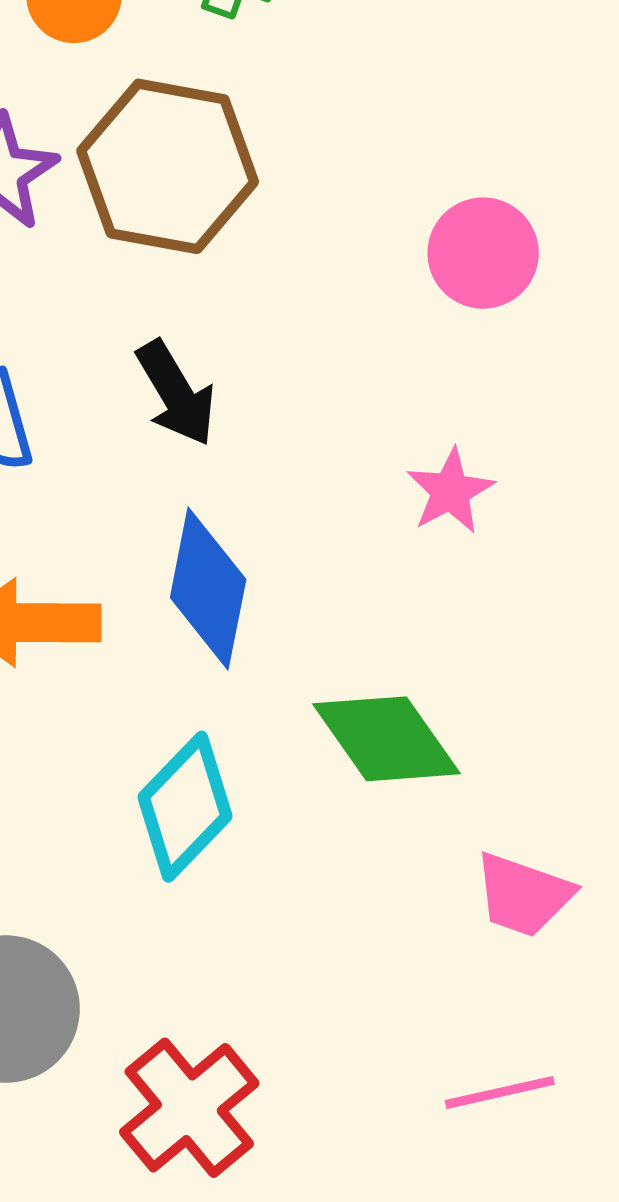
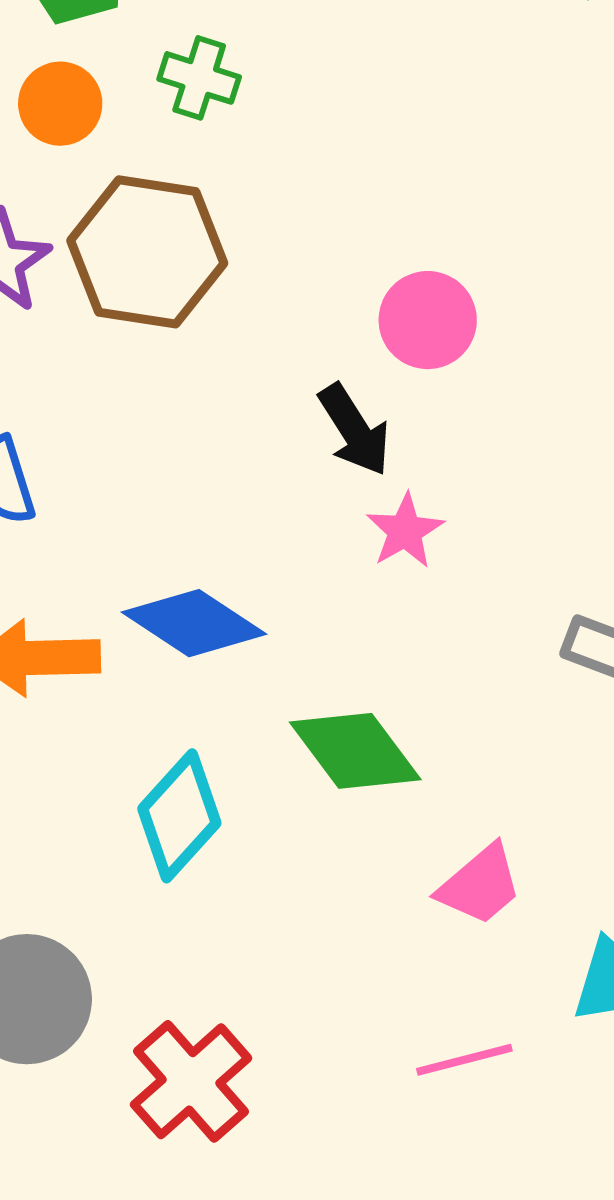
black arrow: (176, 393) -> (354, 430), moved
blue diamond: (208, 589) -> (194, 623), turned -66
pink trapezoid: (523, 895) -> (480, 885), turned -58

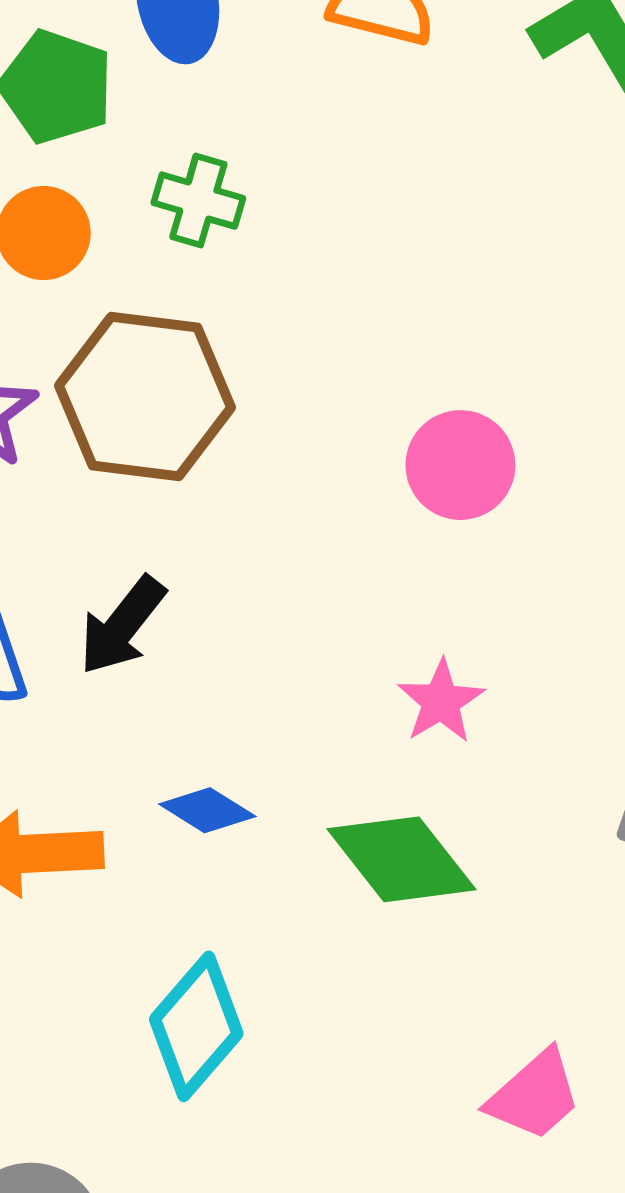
black arrow: (354, 430) -> (122, 625), moved, turned 72
blue diamond: (194, 623) -> (207, 810), size x0.6
green diamond: (355, 751) -> (402, 859), moved

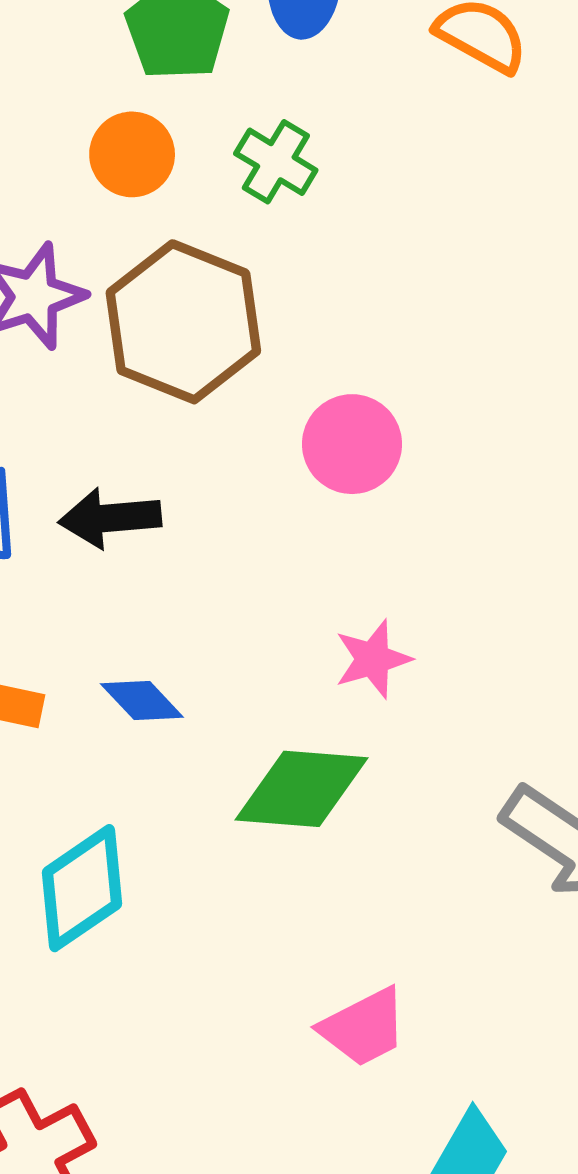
pink circle: (460, 465) -> (352, 444), moved
black arrow: (122, 625) -> (110, 518), turned 32
green diamond: (402, 859) -> (301, 789), turned -62

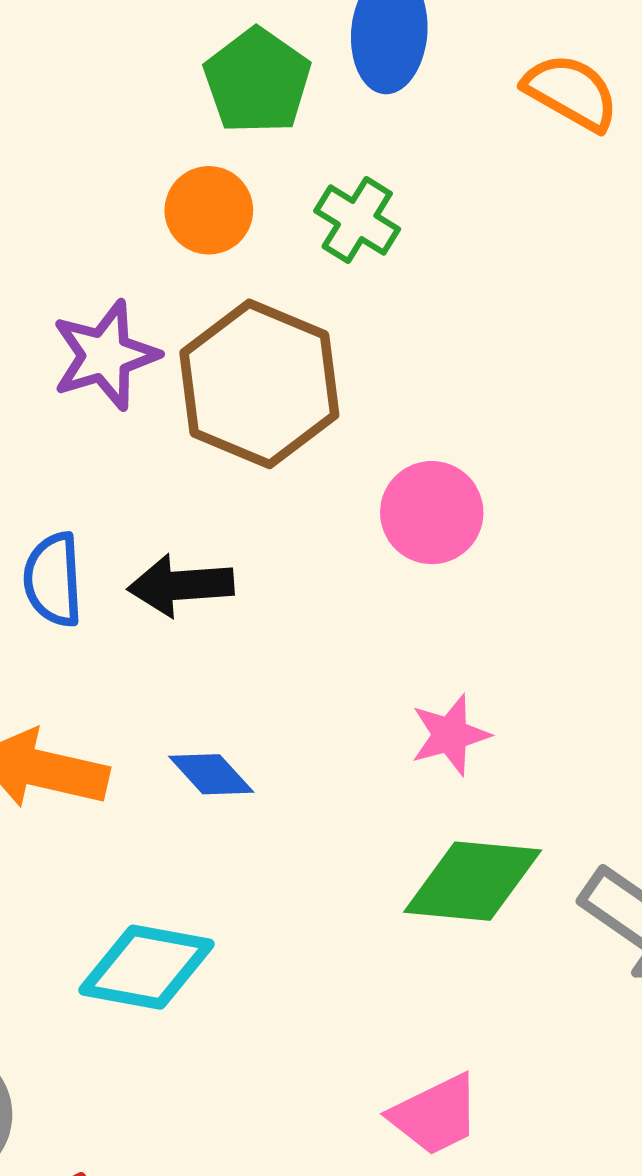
green diamond: (301, 789) -> (473, 881), moved
cyan diamond: (82, 888) -> (147, 967), turned 44

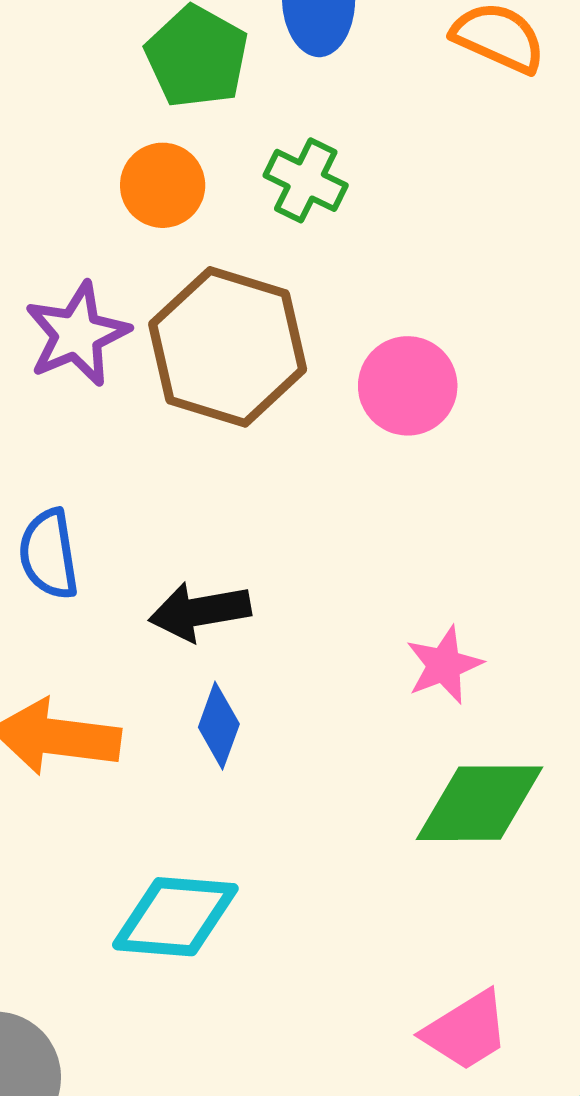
pink circle: (432, 513) -> (408, 386), moved
black arrow: (181, 585) -> (200, 611), moved
blue diamond: (211, 774) -> (219, 726), turned 68

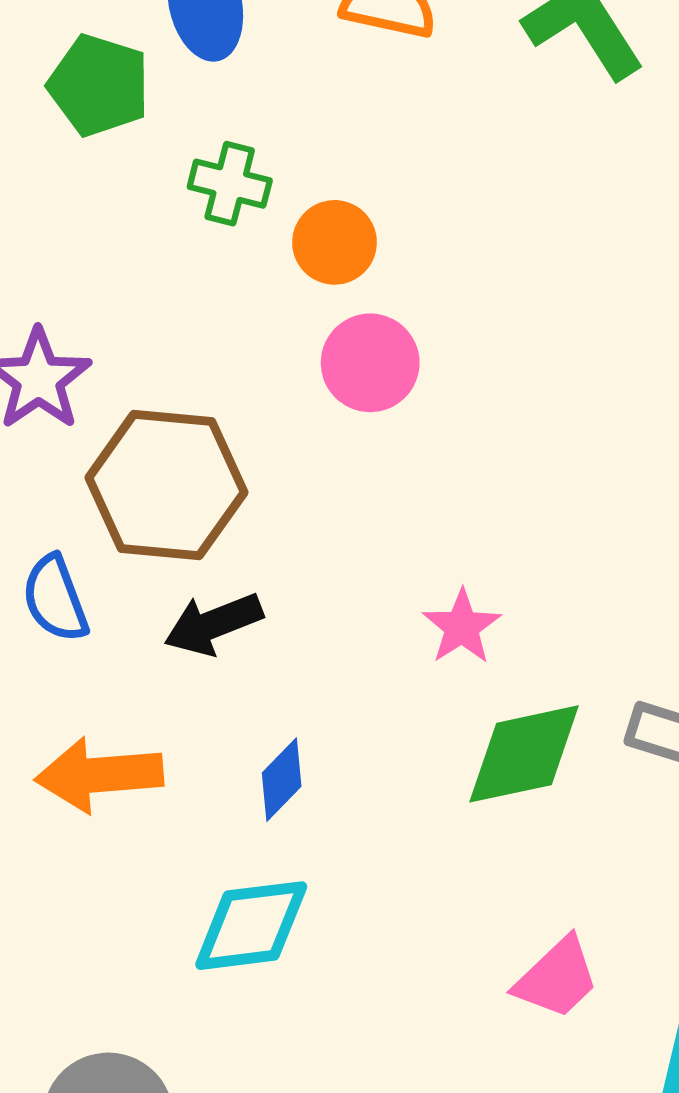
orange circle: (163, 185) -> (335, 242), moved
brown hexagon: (228, 347) -> (166, 485), moved
blue diamond: (219, 726) -> (282, 780), moved, turned 36

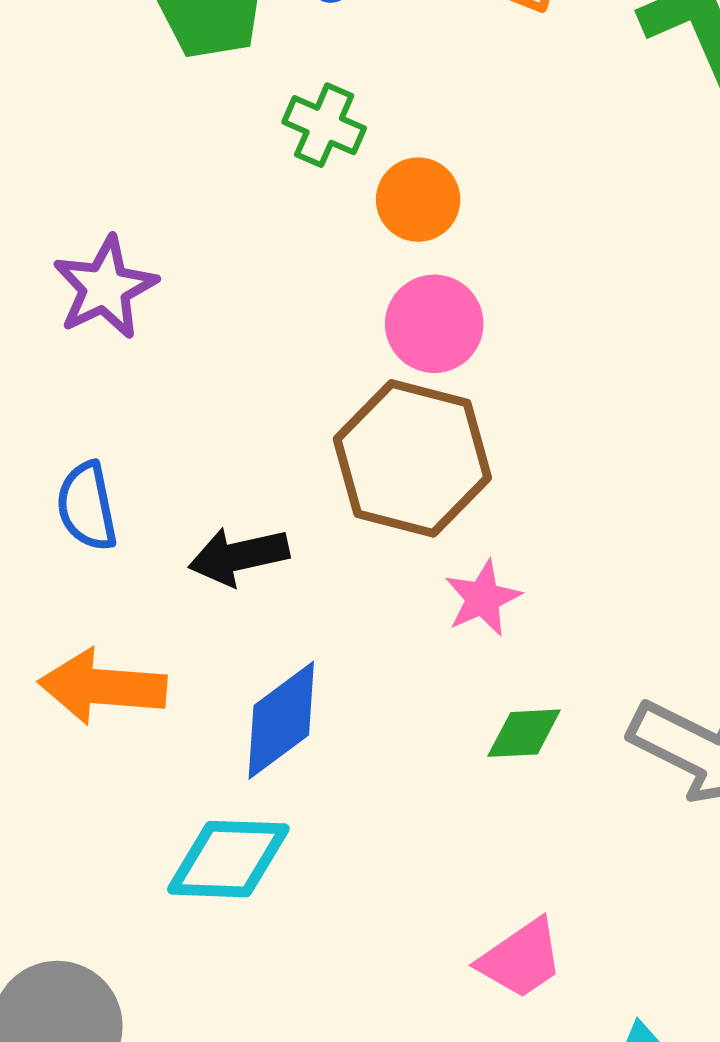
brown hexagon: (166, 485) -> (412, 458), moved
green diamond: (524, 754) -> (524, 733), size x0.6
blue diamond: (282, 780) -> (281, 720), size x1.5

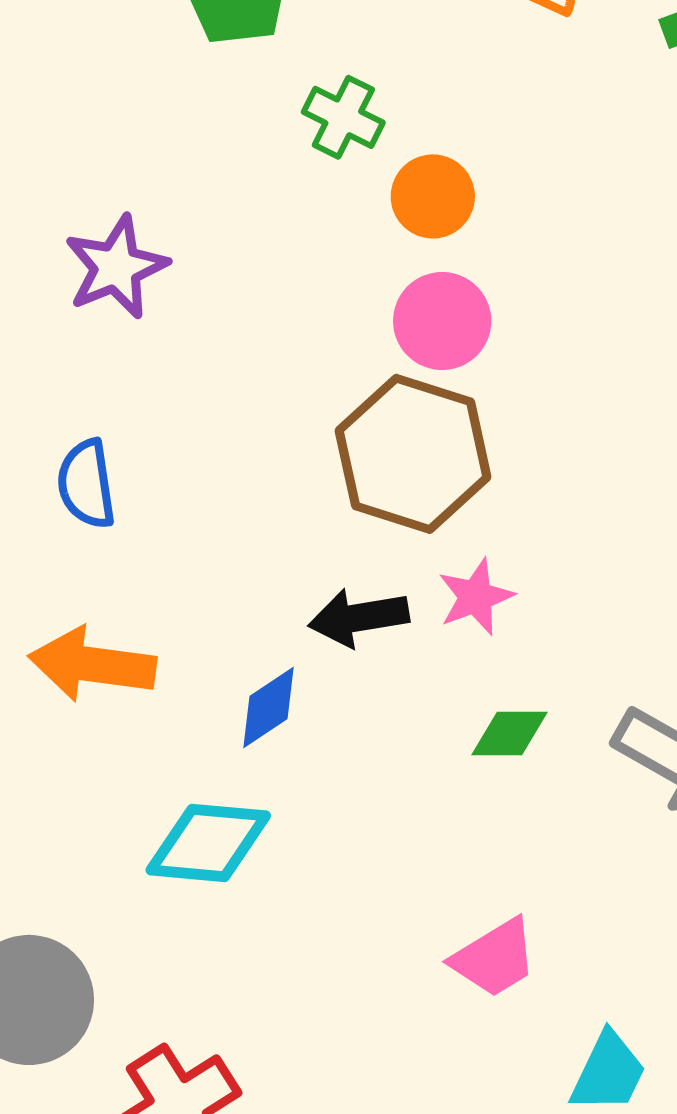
black arrow: (239, 556) -> (359, 618), moved
blue diamond: (281, 720) -> (268, 708), size x0.7

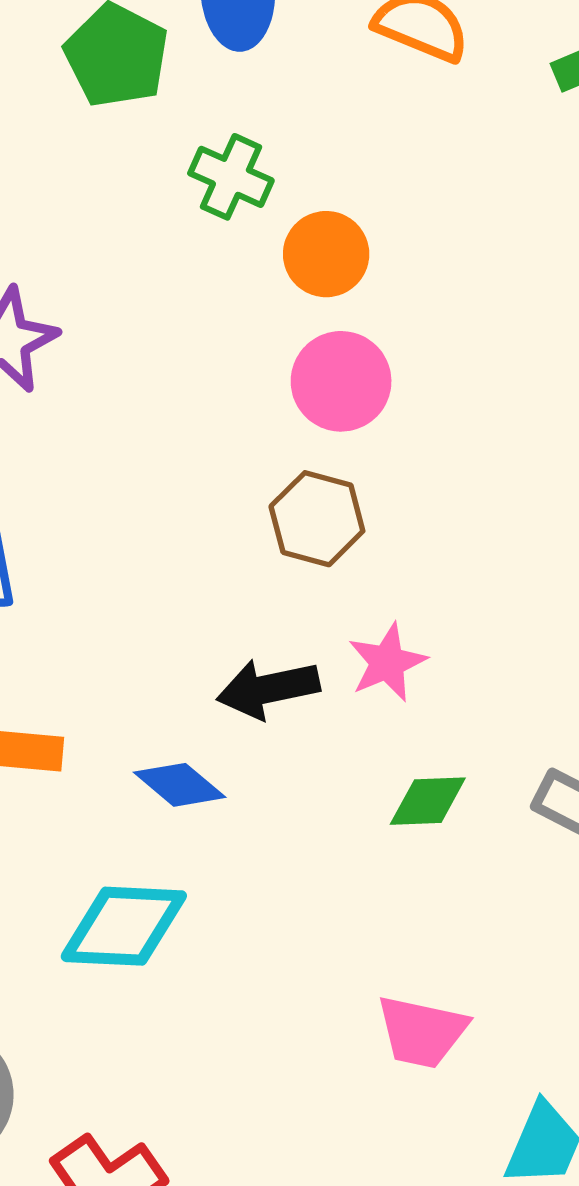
brown hexagon: (413, 454) -> (317, 519), size x0.6
blue diamond: (268, 708) -> (180, 785), turned 76
pink trapezoid: (494, 958) -> (422, 1032), turned 46

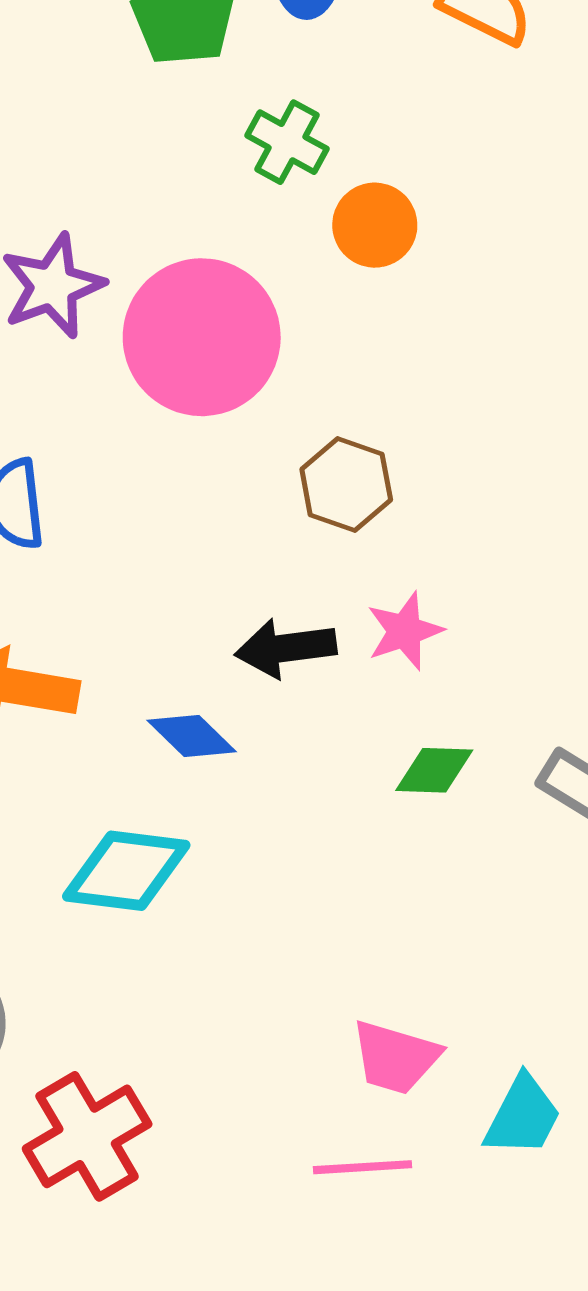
pink circle: (341, 381) -> (202, 337), moved, size x1.6
pink trapezoid: (422, 1032) -> (395, 1057), moved

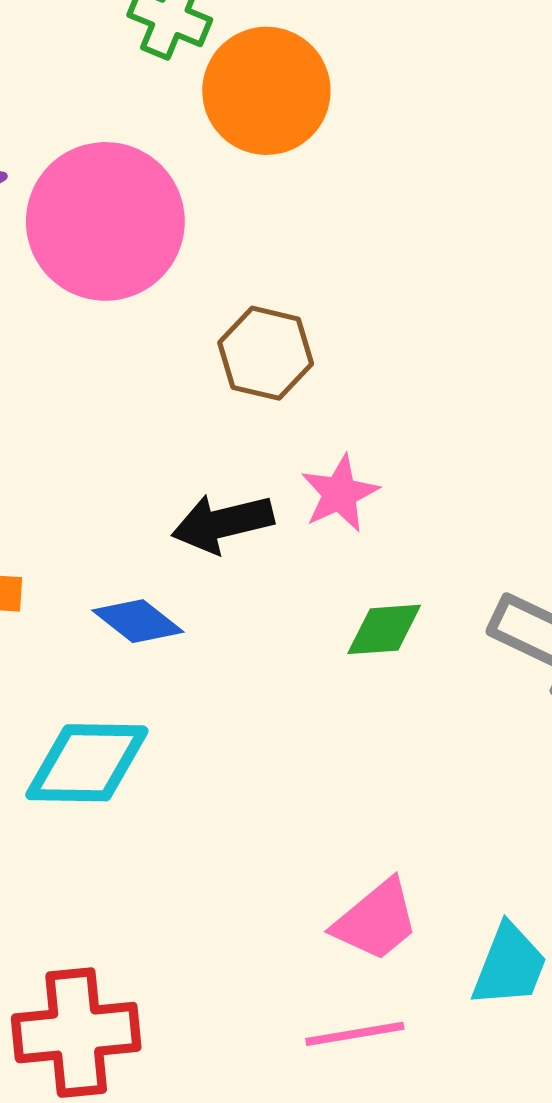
orange circle: (375, 225) -> (266, 91), size x1.5
pink trapezoid: (395, 1057) -> (376, 920), turned -50
red cross: (87, 1136) -> (76, 1033), turned 31

